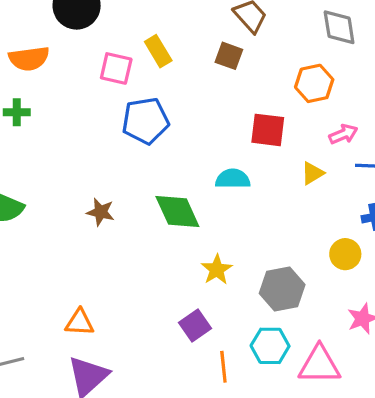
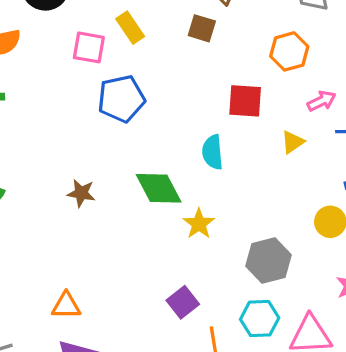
cyan semicircle: (233, 179) -> (213, 152), turned -92
yellow star: (217, 270) -> (199, 224), moved

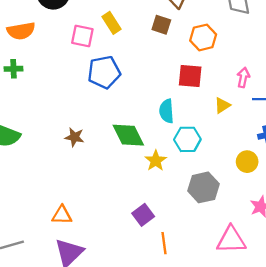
orange hexagon: (289, 51) -> (203, 37), moved
pink arrow: (322, 101) -> (243, 77), turned -54
cyan hexagon: (260, 319) -> (187, 139), moved

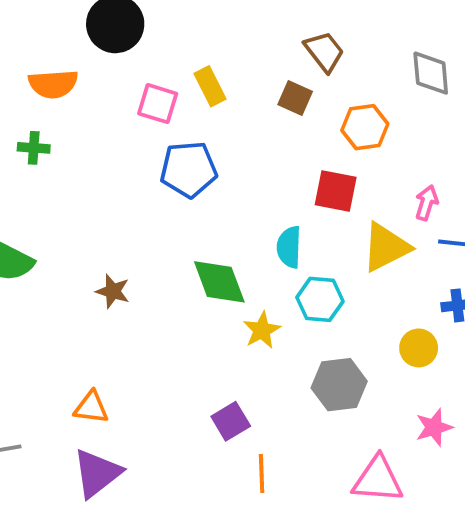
yellow triangle: (222, 105) -> (386, 247), size x1.8
brown star: (74, 137) -> (113, 291), moved

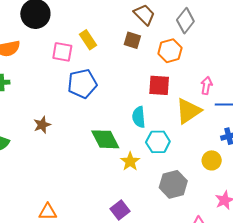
gray diamond: (431, 73) -> (185, 21), moved, turned 50
brown star: (113, 291) -> (42, 125), moved, turned -30

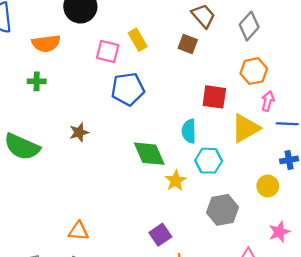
orange hexagon: (170, 51) -> (254, 71), moved

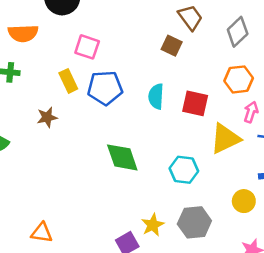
yellow rectangle: (138, 40) -> (68, 81), moved
cyan semicircle: (189, 131) -> (156, 96), moved
brown star: (79, 132) -> (47, 117), moved
yellow star: (176, 181) -> (153, 225), moved

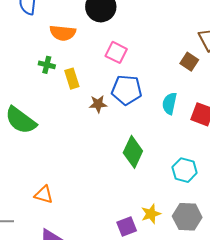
yellow rectangle: (68, 81) -> (72, 79), moved
brown star: (47, 117) -> (98, 104), moved
green diamond: (122, 157) -> (133, 152), turned 36
orange triangle: (42, 233) -> (44, 195), moved

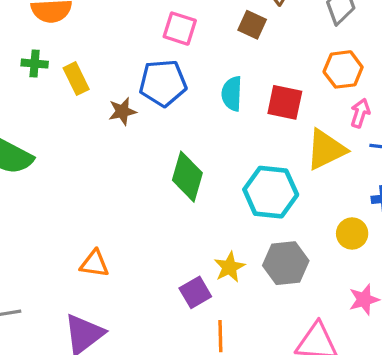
pink square: (116, 52) -> (180, 29), moved
cyan hexagon: (185, 170) -> (271, 192), size x1.4
orange triangle: (44, 195) -> (94, 264), moved

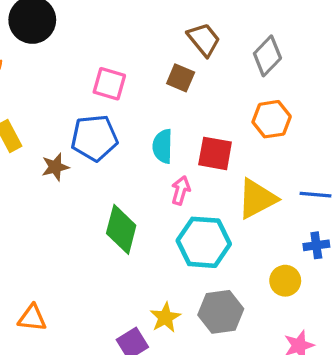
pink arrow: (360, 113) -> (181, 190), moved

